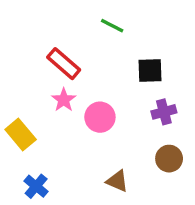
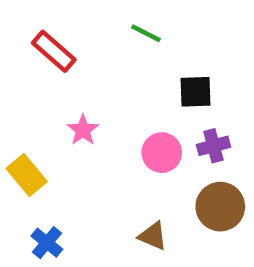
red rectangle: (64, 64) -> (54, 51), moved
pink circle: (100, 117) -> (162, 153), moved
brown circle: (169, 159) -> (220, 207), size x1.4

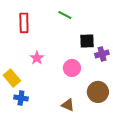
red rectangle: (54, 51) -> (24, 23), turned 48
purple cross: (214, 146) -> (102, 54), moved
blue cross: (47, 243) -> (21, 98), moved, turned -32

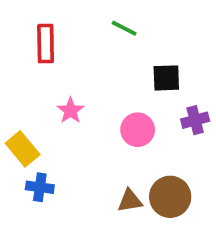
purple cross: (102, 54) -> (195, 120), moved
brown circle: (98, 92) -> (170, 197), moved
brown triangle: (68, 105) -> (130, 201), turned -32

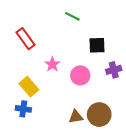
red rectangle: (46, 43) -> (26, 39), moved, turned -35
pink star: (70, 111) -> (52, 64), moved
yellow rectangle: (23, 149) -> (29, 87), moved

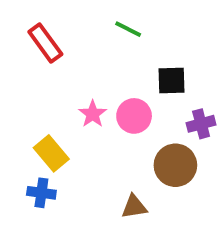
red rectangle: (26, 39) -> (45, 43), moved
pink circle: (80, 75) -> (134, 116), moved
brown circle: (99, 115) -> (175, 165), moved

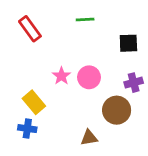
green line: (128, 29) -> (85, 20), turned -30
black square: (171, 80) -> (128, 43), moved

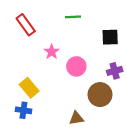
pink star: (61, 76) -> (52, 52), moved

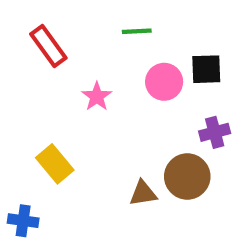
pink circle: (76, 66) -> (164, 82), moved
blue cross: (23, 110) -> (23, 221), moved
brown triangle: (76, 118) -> (143, 193), moved

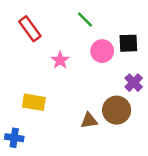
green line: (137, 31) -> (85, 20), turned 48
purple cross: (215, 132) -> (134, 83), turned -30
yellow rectangle: (55, 164) -> (34, 102), turned -40

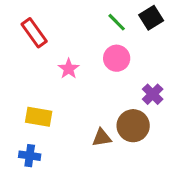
green line: (85, 20) -> (117, 22), moved
black square: (128, 43) -> (151, 18), moved, turned -30
blue cross: (14, 138) -> (30, 156), moved

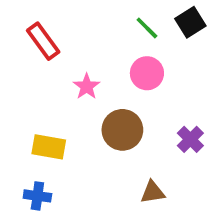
purple cross: (153, 94) -> (190, 139), moved
brown circle: (133, 126) -> (122, 130), moved
brown triangle: (102, 138) -> (153, 192), moved

